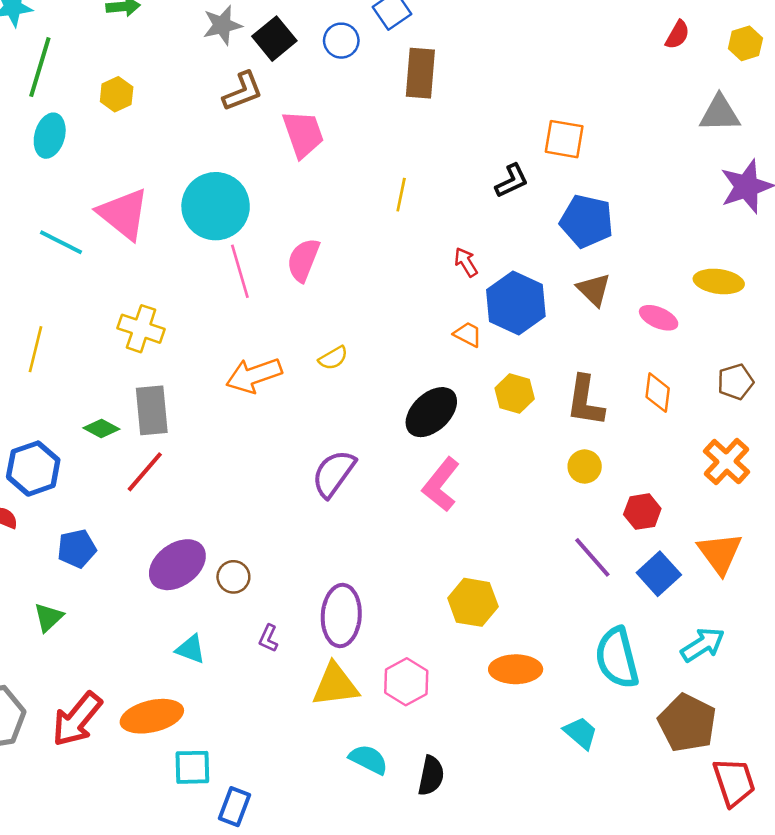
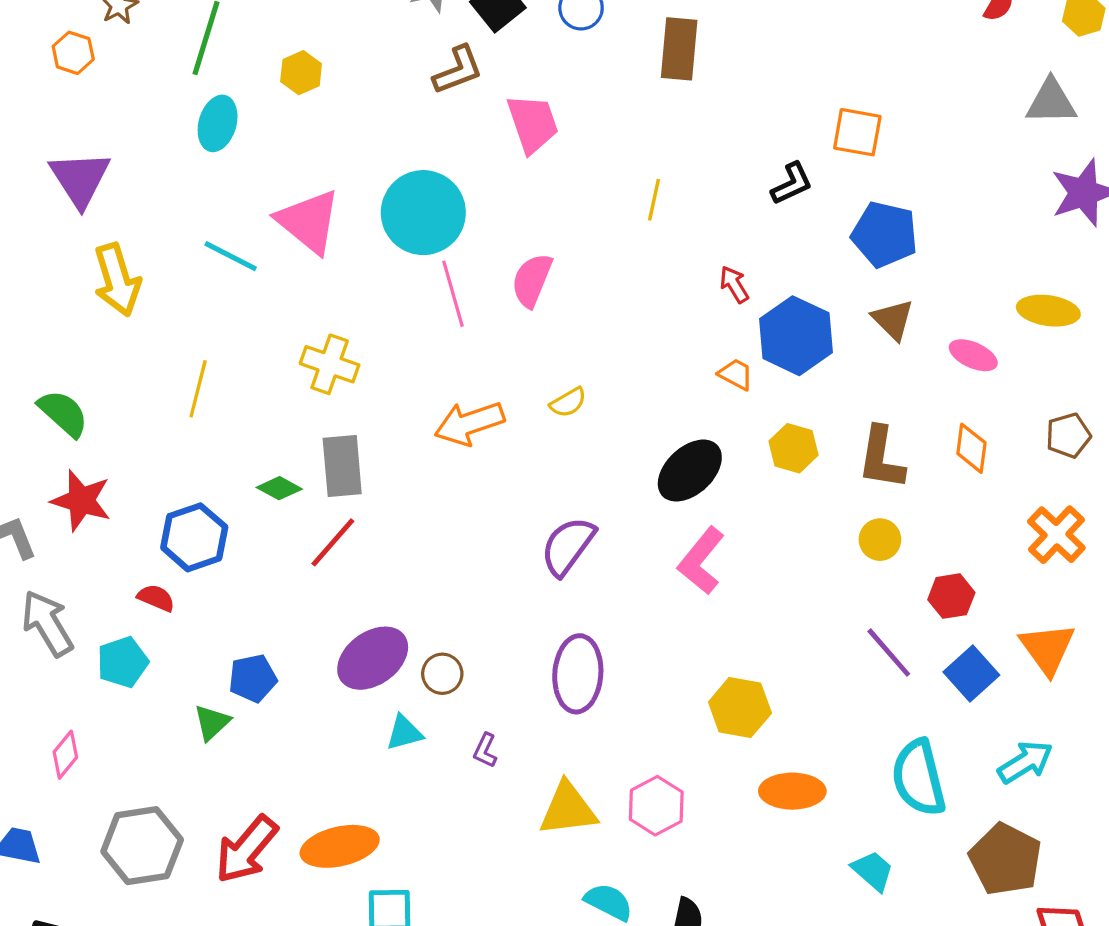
blue pentagon: (77, 549) -> (253, 678), moved
purple ellipse: (341, 616) -> (578, 674), moved
cyan triangle: (191, 649) -> (404, 733), moved, turned -36

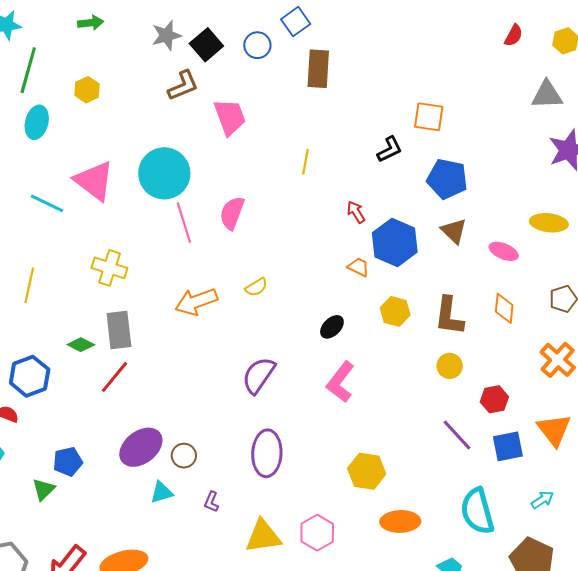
black ellipse: (690, 471) -> (332, 327), size x0.6
blue square: (971, 674) -> (508, 446), turned 32
cyan arrow: (1025, 762) -> (542, 500), size x0.7

